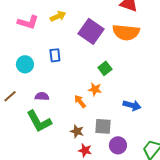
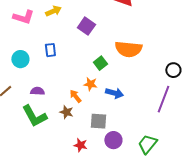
purple square: (91, 31) -> (86, 26), size x0.7
orange semicircle: (126, 32) -> (128, 49), moved
blue arrow: (132, 105) -> (114, 93), moved
brown star: (77, 131) -> (66, 112), moved

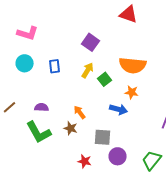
yellow arrow: (53, 11) -> (88, 70), moved, turned -35
cyan circle: (20, 59) -> (25, 63), moved
orange star: (90, 84) -> (132, 92), moved

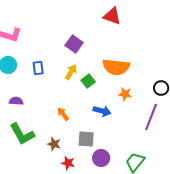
orange star: (132, 92) -> (125, 94), moved
purple semicircle: (42, 107) -> (16, 101), moved
brown star: (71, 128) -> (54, 144), moved

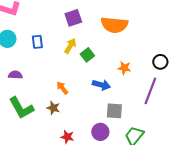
purple square: (74, 44) -> (73, 18), turned 36
orange semicircle: (116, 67) -> (114, 25), moved
gray square: (86, 139) -> (114, 111), moved
brown star: (54, 144) -> (53, 108), moved

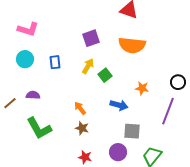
brown star: (53, 108) -> (82, 128), moved

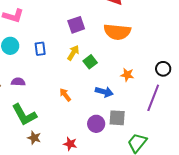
brown star: (82, 128) -> (34, 138), moved
purple circle: (118, 152) -> (96, 124), moved

